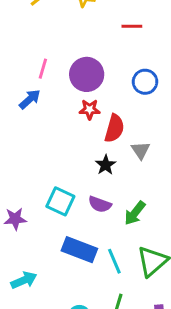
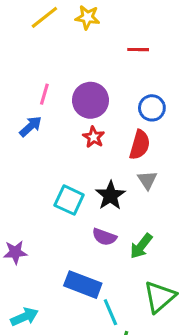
red star: (90, 109) -> (94, 137), turned 30
red semicircle: (114, 128) -> (140, 145), moved
black star: (106, 165) -> (110, 195), size x1.4
cyan square: (60, 201) -> (69, 200), moved
cyan line: (114, 261) -> (110, 312), moved

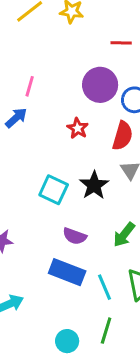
purple circle: (91, 100) -> (100, 85), moved
purple semicircle: (104, 237) -> (75, 236), moved
cyan line: (110, 312) -> (105, 287), moved

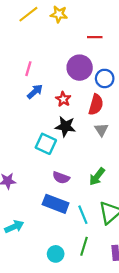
blue arrow: (16, 118) -> (35, 92), moved
black star: (94, 185) -> (65, 126), moved, turned -30

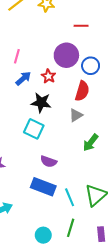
red star: (63, 99) -> (48, 76), moved
black star: (65, 126) -> (41, 103), moved
gray triangle: (101, 130) -> (76, 115), moved, turned 32
green arrow: (97, 177) -> (91, 143), moved

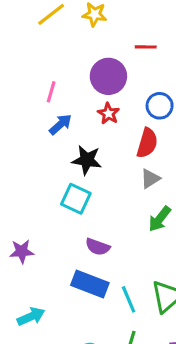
purple circle: (66, 55) -> (108, 76), moved
red star: (48, 76) -> (108, 114), moved
gray triangle: (76, 115) -> (150, 179), moved

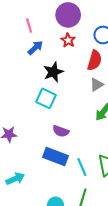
pink line: (51, 92) -> (29, 25), turned -32
black star: (87, 160) -> (53, 72), turned -30

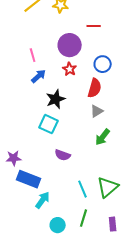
blue rectangle: (55, 157) -> (29, 179), moved
cyan arrow: (15, 179) -> (43, 200), moved, turned -30

